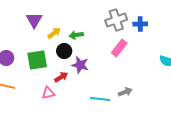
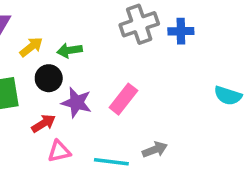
pink rectangle: (119, 48) -> (123, 99), moved
pink triangle: (48, 93) -> (59, 151), moved

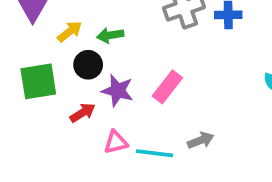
pink triangle: (59, 151) -> (116, 142), moved

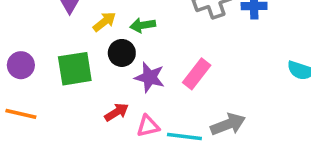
red arrow: (83, 113) -> (117, 112), moved
gray arrow: (201, 140) -> (228, 124), size x1.4

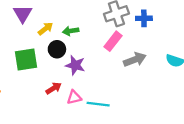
pink rectangle: (197, 74) -> (113, 41), moved
gray arrow: (228, 124) -> (135, 60), moved

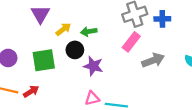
red arrow: (54, 88) -> (31, 91), moved

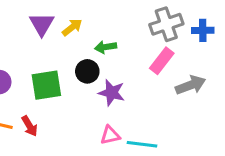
yellow arrow: (63, 29) -> (72, 27), moved
red arrow: (31, 91) -> (30, 126), turned 91

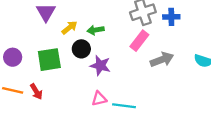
yellow arrow: (72, 27) -> (69, 28), moved

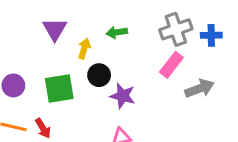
yellow arrow: (69, 28) -> (84, 49), turned -35
green arrow: (96, 30) -> (117, 32), moved

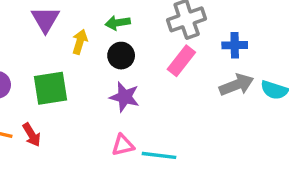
blue cross: (211, 35) -> (235, 45), moved
black circle: (99, 75) -> (121, 56), moved
gray arrow: (199, 88) -> (236, 85), moved

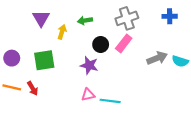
blue cross: (235, 45) -> (170, 16), moved
black circle: (121, 56) -> (101, 44), moved

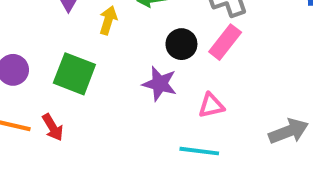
gray arrow: (157, 58) -> (289, 131), moved
green square: (44, 60) -> (74, 74), turned 30
pink triangle: (88, 95) -> (211, 106), moved

